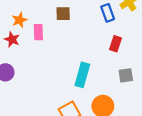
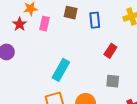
blue rectangle: (108, 13) -> (95, 20), moved
cyan rectangle: (82, 75) -> (61, 70), moved

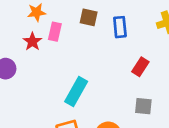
red star: (20, 24) -> (32, 42), moved

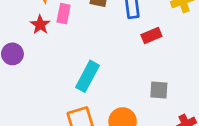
red rectangle: (140, 67) -> (151, 35), moved, turned 36

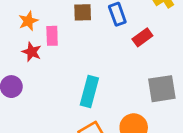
gray square: (159, 90) -> (162, 89), size x1.5

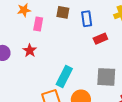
red star: (32, 52) -> (30, 51), moved
cyan rectangle: (89, 92) -> (64, 77), moved

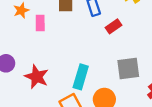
red star: (30, 51) -> (37, 77), moved, size x1.5

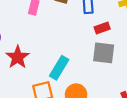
gray square: (128, 68) -> (104, 53), moved

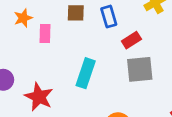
cyan rectangle: (59, 68) -> (86, 73), moved

